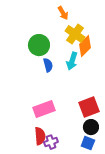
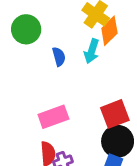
green circle: (39, 45) -> (26, 29), moved
black circle: (91, 127) -> (118, 141), size x1.5

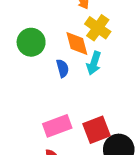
orange diamond: (109, 31) -> (77, 43), moved, turned -60
red square: (115, 114) -> (96, 130), moved

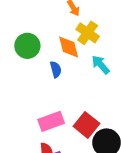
cyan arrow: (94, 63) -> (101, 65), moved, turned 120
red square: (96, 130) -> (86, 125), turned -30

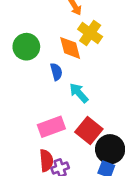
cyan arrow: (101, 65) -> (79, 93), moved

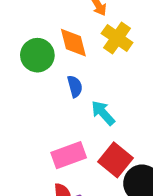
orange diamond: (70, 48) -> (73, 43), moved

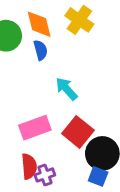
blue semicircle: (75, 86) -> (41, 50), moved

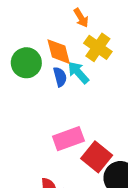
cyan arrow: (66, 89) -> (78, 73), moved
pink rectangle: (35, 128) -> (68, 139), moved

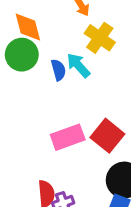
orange diamond: (59, 52) -> (28, 27), moved
red square: (97, 157) -> (107, 136), moved

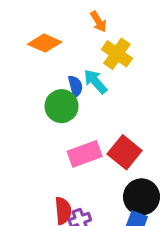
orange diamond: (28, 27) -> (45, 43), turned -52
green circle: (22, 55) -> (62, 106), moved

